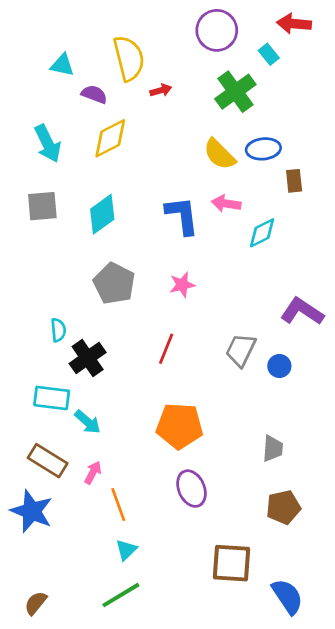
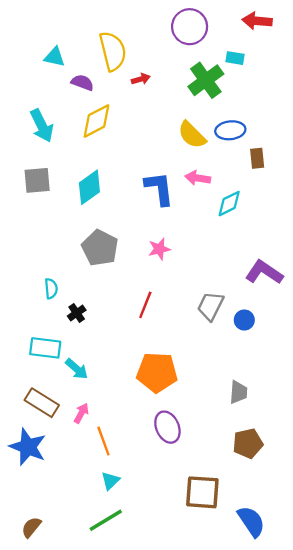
cyan rectangle: (269, 54) -> (235, 58), moved, turned -42
black cross: (88, 358) -> (77, 313), size x0.6

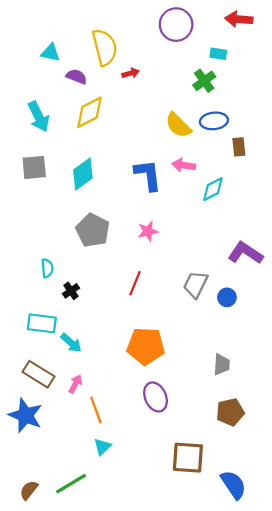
green cross: (206, 80) -> (204, 81), moved, size x0.7
green line: (106, 520) -> (71, 484), moved

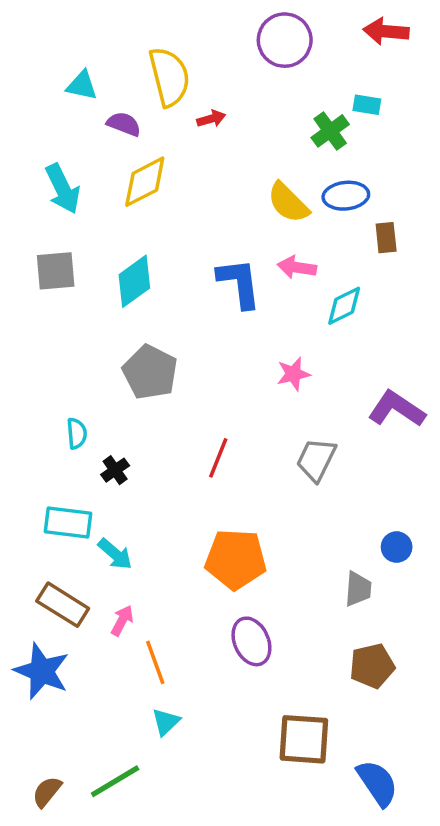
cyan rectangle: (218, 54) -> (367, 105), moved
pink star: (148, 231) -> (293, 374), moved
blue circle: (227, 297) -> (397, 547), moved

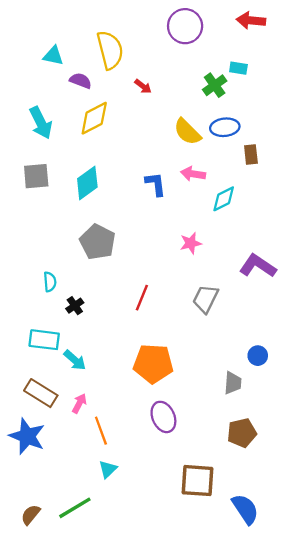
red arrow: (211, 119) -> (143, 86), moved, turned 54
blue L-shape: (239, 283) -> (155, 184), size x0.7

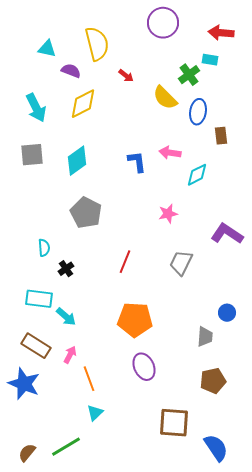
red arrow: (251, 20) -> (221, 33), moved
blue ellipse: (225, 127) -> (198, 112), turned -75
yellow semicircle: (187, 132) -> (165, 98), moved

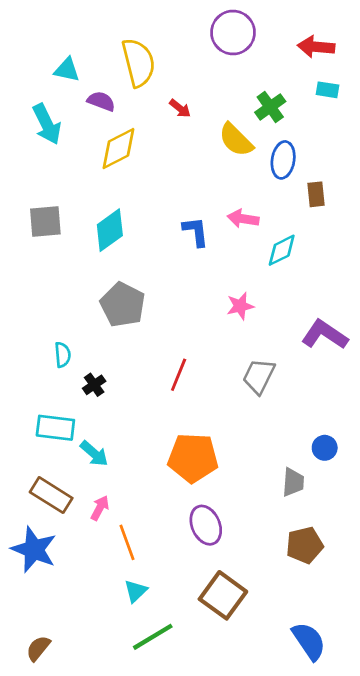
cyan rectangle: (210, 60) -> (328, 90), moved
cyan arrow: (36, 108) -> (47, 124), moved
brown square: (174, 423) -> (223, 595), moved, turned 32
green line: (66, 447) -> (153, 637), moved

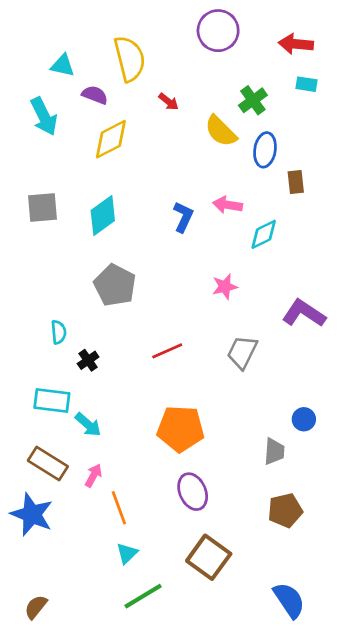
blue L-shape: (196, 232) -> (183, 217), turned 32
red line: (179, 375) -> (167, 351), turned 44

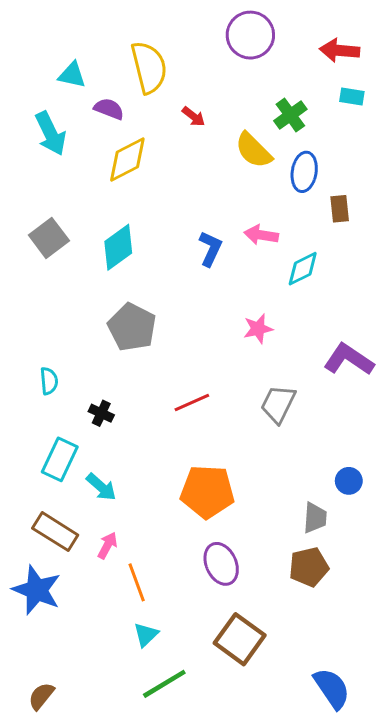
gray square: (43, 208) -> (49, 238), turned -32
cyan semicircle: (59, 332) -> (49, 381), moved
black cross: (88, 360) -> (101, 413), turned -30
cyan rectangle: (52, 400) -> (60, 459), turned -72
brown pentagon: (285, 510) -> (309, 567), moved

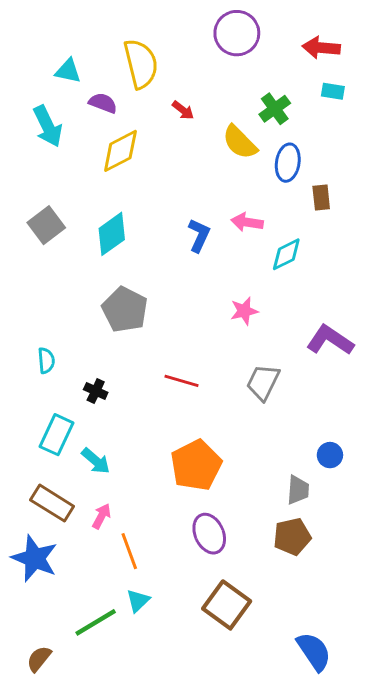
red line: (192, 402) -> (182, 381), turned 40
orange pentagon: (207, 492) -> (196, 465), turned -30
green line: (164, 684) -> (96, 622), moved

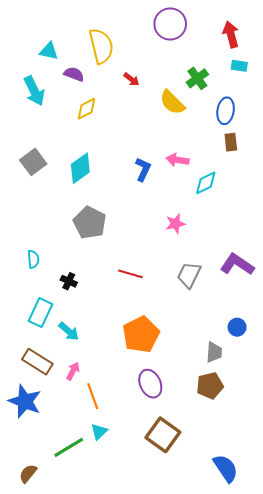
red arrow: (321, 48) -> (231, 34), turned 70
yellow diamond: (120, 151) -> (87, 109), size x0.7
blue ellipse: (288, 163) -> (226, 111), moved
purple L-shape: (330, 340) -> (237, 264), moved

